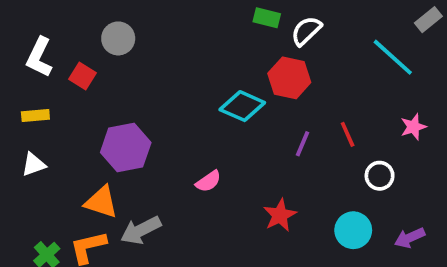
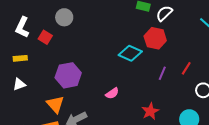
red line: (348, 134) -> (186, 68), turned 56
orange triangle: (101, 202) -> (55, 104), turned 30

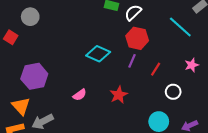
red hexagon: (155, 38) -> (137, 38), moved
purple line: (162, 73) -> (132, 61), moved
red star: (150, 111) -> (119, 95), moved

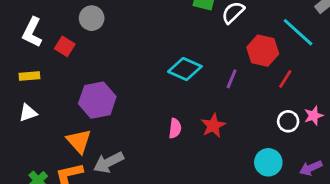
red hexagon: (137, 38) -> (263, 51), moved
pink star: (192, 65) -> (314, 116), moved
red line: (156, 69) -> (285, 79), moved
pink semicircle: (80, 95) -> (175, 128), moved, turned -48

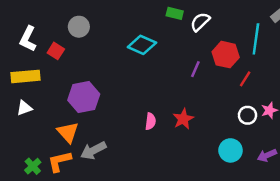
cyan line: (298, 32) -> (256, 39), turned 56
cyan diamond: (185, 69) -> (142, 45), moved
yellow rectangle: (29, 76) -> (25, 76), size x1.6
purple line: (232, 79) -> (195, 69), moved

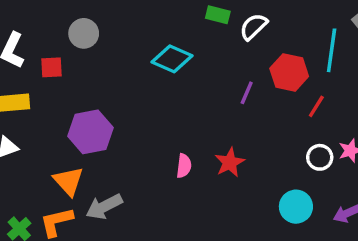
red square: (56, 51) -> (51, 67), turned -35

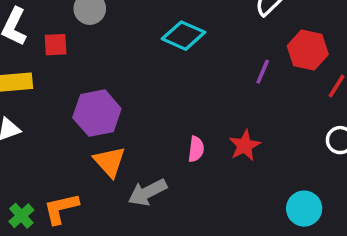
orange triangle: (68, 181) -> (110, 162), moved
gray arrow: (104, 207) -> (147, 192), moved
cyan circle: (296, 207) -> (304, 209), moved

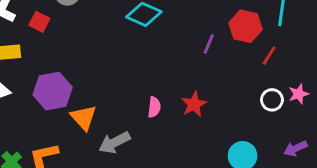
red square: (56, 45) -> (39, 22), turned 30
purple hexagon: (97, 113) -> (53, 91), moved

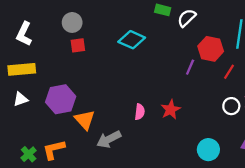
red square: (39, 22) -> (78, 45), moved, turned -35
purple line: (209, 44) -> (190, 67), moved

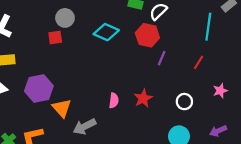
gray circle: (72, 22) -> (65, 18), moved
red hexagon: (211, 49) -> (147, 35), moved
white circle: (231, 106) -> (184, 102), moved

